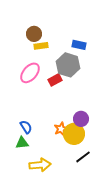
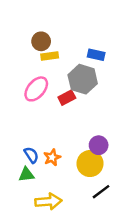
orange star: (61, 129) -> (52, 157), moved

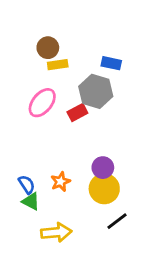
purple circle: (99, 145) -> (103, 168), moved
blue semicircle: (31, 155) -> (27, 184), moved
green triangle: (26, 175) -> (31, 201), turned 35

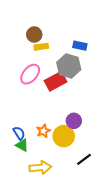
red rectangle: (77, 113) -> (56, 81), size x1.5
yellow circle: (104, 189) -> (64, 136), moved

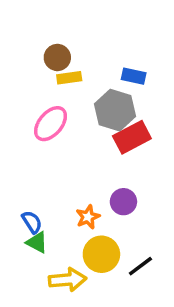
red rectangle: (56, 81) -> (132, 137), moved
orange star: (43, 131) -> (88, 217), moved
yellow circle: (64, 136) -> (101, 254), moved

